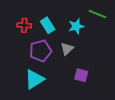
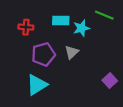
cyan rectangle: (48, 25) -> (61, 21), moved, turned -56
purple square: (81, 75) -> (110, 80), moved, turned 32

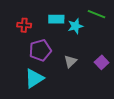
gray triangle: (72, 52) -> (70, 61), moved
purple square: (110, 80) -> (102, 62), moved

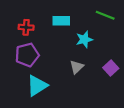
cyan star: (75, 26) -> (84, 39), moved
purple pentagon: (40, 50) -> (27, 55), moved

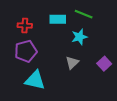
green line: (105, 15) -> (84, 14), moved
cyan triangle: (37, 86) -> (35, 80), turned 45

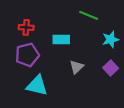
cyan rectangle: (58, 19) -> (61, 39), moved
cyan star: (79, 37) -> (111, 39), moved

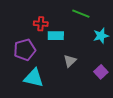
red cross: (26, 27) -> (41, 24), moved
purple square: (111, 68) -> (101, 72), moved

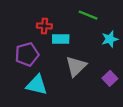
gray triangle: (70, 61) -> (76, 66), size x1.5

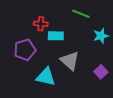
gray triangle: (76, 66) -> (70, 61), turned -35
cyan triangle: (37, 85) -> (46, 77), moved

